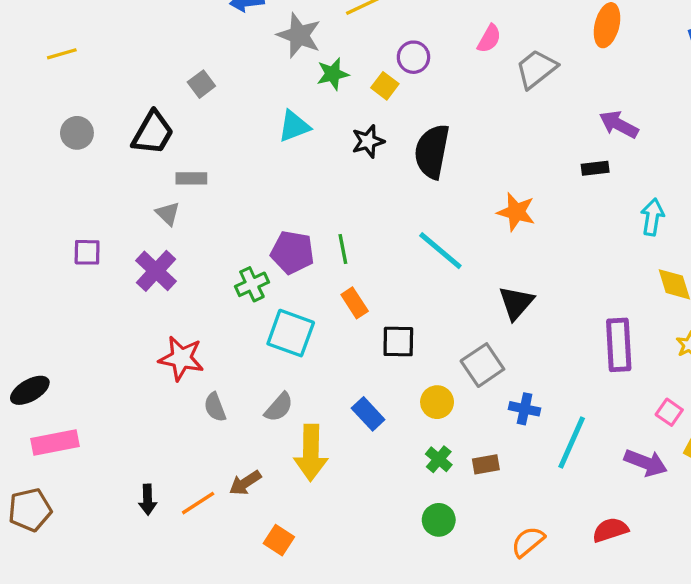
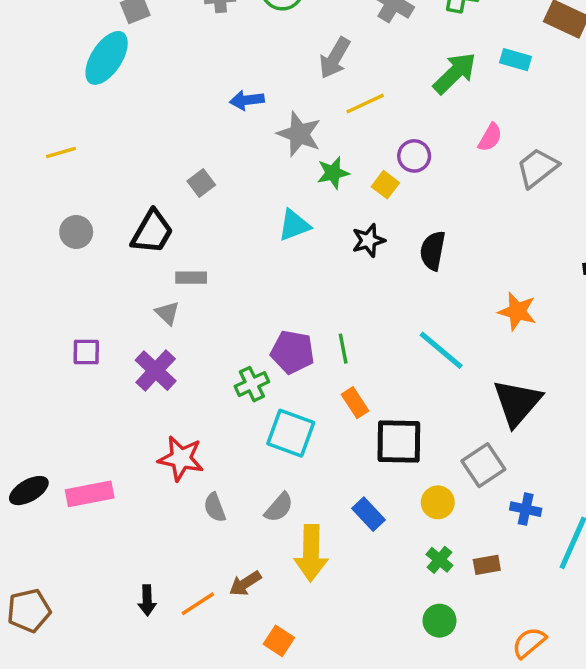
black semicircle: (432, 151) -> (433, 251), size x0.7
black triangle: (516, 303) -> (517, 403), size x1.4
black square: (398, 342) -> (399, 442), size x1.4
pink rectangle: (55, 442) -> (90, 494), moved

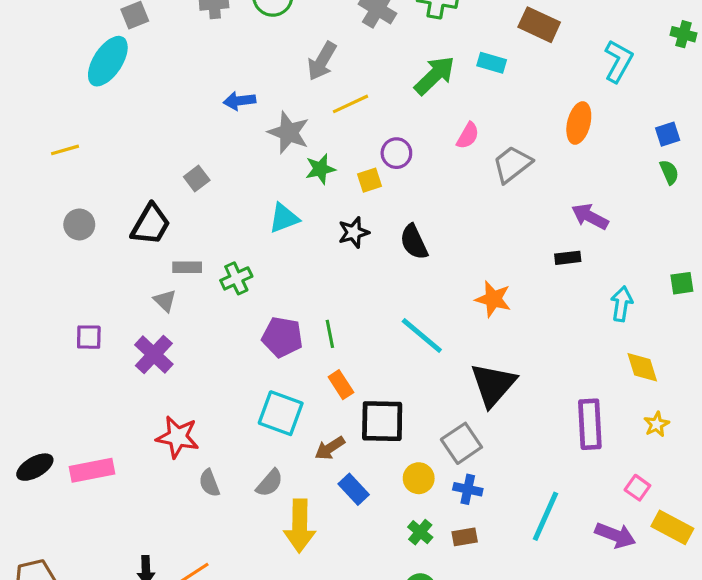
yellow square: (385, 185) -> (369, 180), turned 35
black semicircle: (433, 251) -> (414, 242), turned -36
green cross: (252, 384) -> (236, 278), moved
blue cross: (526, 509) -> (468, 489), moved
brown arrow: (245, 583) -> (330, 448), moved

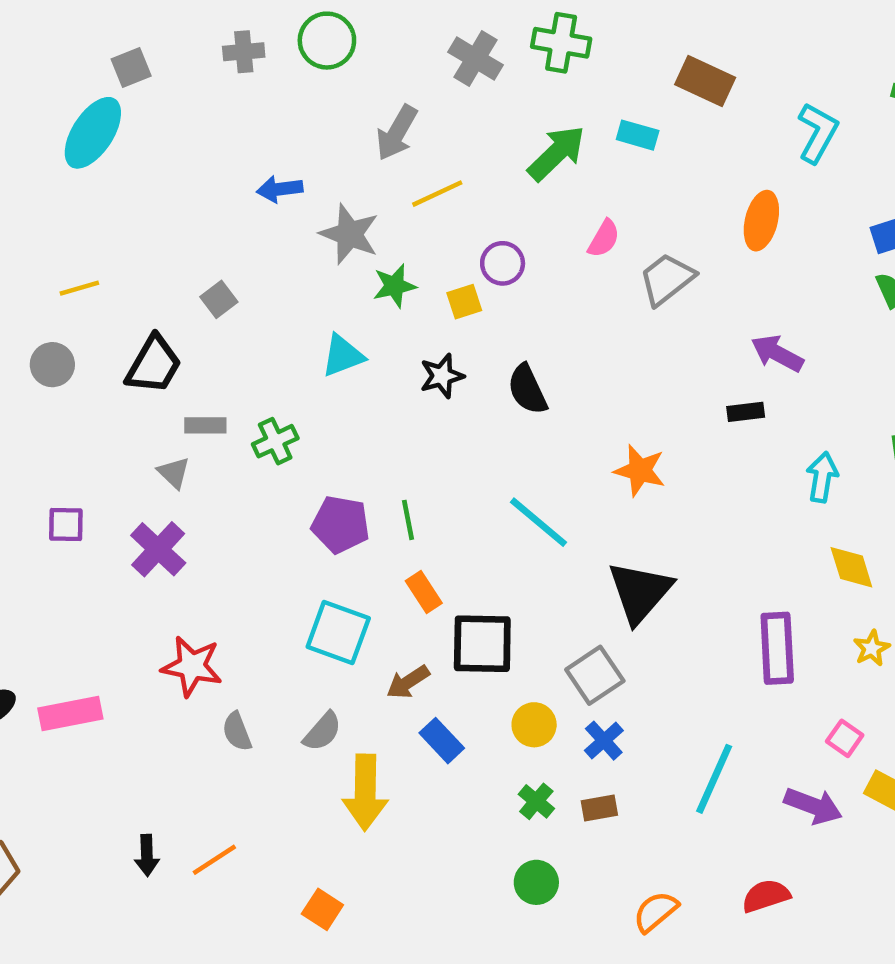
yellow line: (65, 150) -> (79, 288), moved
blue cross: (468, 489) -> (604, 741), turned 36

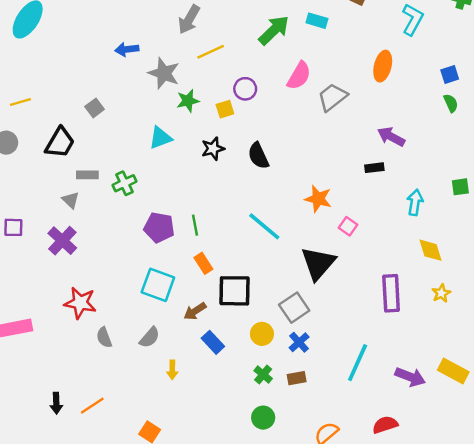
pink semicircle: (604, 239) -> (299, 76), size x1.4
pink square: (845, 738) -> (348, 226), moved
yellow arrow: (365, 792) -> (172, 370), size x0.5

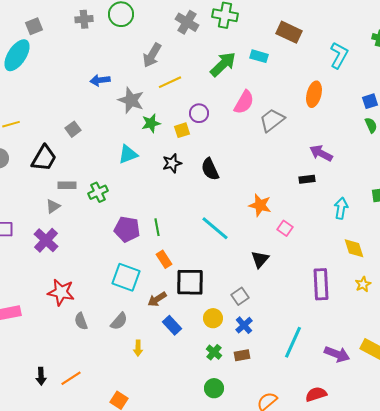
gray triangle: (71, 200) -> (53, 206), turned 42
black triangle: (318, 263) -> (260, 259), size x0.6
gray square: (294, 308) -> (240, 296), size x0.7

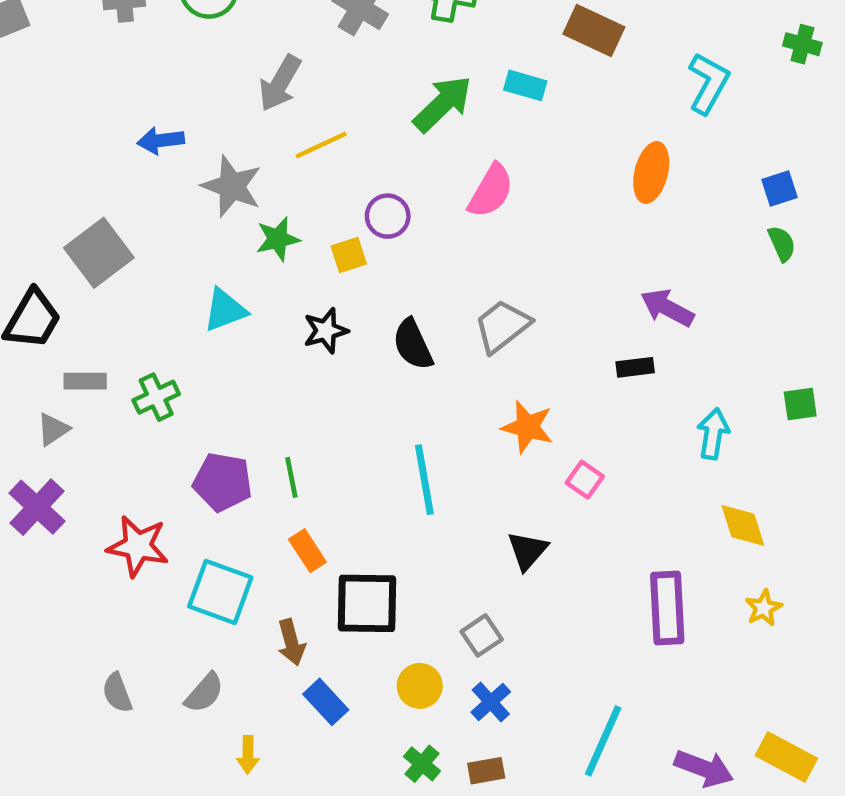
gray trapezoid: (272, 120) -> (502, 326), moved
gray square: (73, 129) -> (99, 253), size x1.8
cyan line: (215, 228) -> (424, 480), turned 40
red star: (61, 292) -> (138, 546), moved
brown arrow: (157, 299) -> (291, 642), turned -72

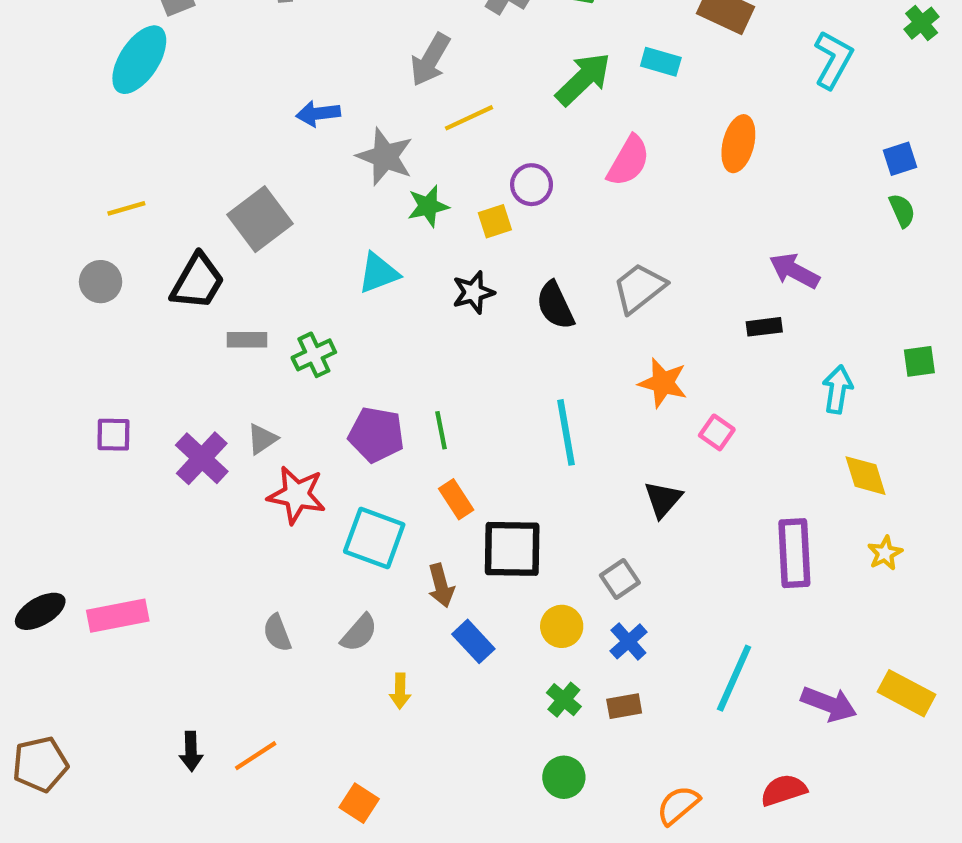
green cross: (802, 44) -> (922, 23), turned 36
orange ellipse: (651, 173) -> (738, 144), moved
gray triangle: (53, 429) -> (262, 439), moved

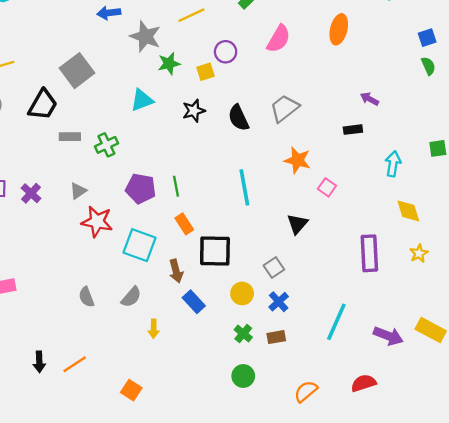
purple arrow: (794, 271) -> (369, 99), size x0.7
purple cross: (202, 458) -> (31, 193), moved, size x0.7

